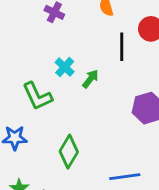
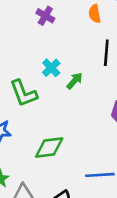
green diamond: (69, 152) -> (49, 148), turned 48

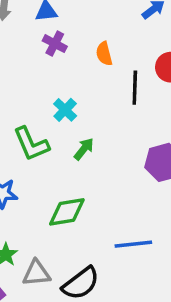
orange semicircle: (95, 14) -> (104, 54), moved
green arrow: (75, 81) -> (84, 149), moved

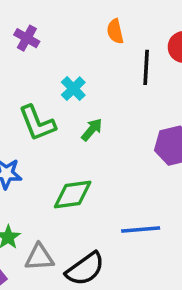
purple cross: (55, 44) -> (27, 38), moved

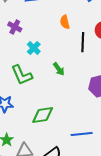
cyan cross: (73, 89) -> (34, 48), moved
green arrow: (92, 130) -> (59, 69), moved, turned 104

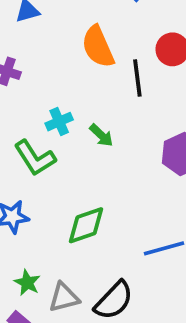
orange semicircle: (65, 22) -> (98, 47), size x1.6
cyan cross: (34, 48) -> (59, 122), moved, turned 32

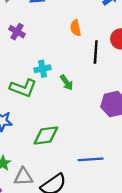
orange semicircle: (98, 47) -> (76, 28), size x0.6
green L-shape: (35, 158) -> (23, 88), turned -48

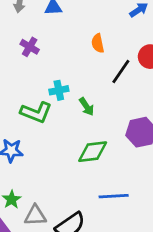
black line: (96, 52) -> (121, 72), turned 30
green diamond: (46, 135) -> (93, 152), moved

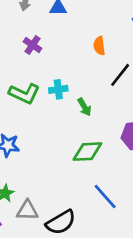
green L-shape: (36, 112) -> (24, 94), moved
blue line: (114, 196) -> (105, 196), turned 48

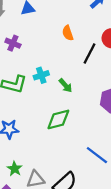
green diamond: (87, 152) -> (58, 119), moved

